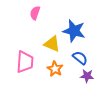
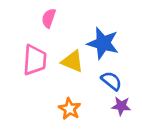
pink trapezoid: (25, 62) -> (35, 60), moved
orange star: (55, 69) -> (70, 109), moved

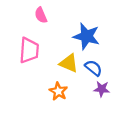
pink semicircle: (49, 18) -> (41, 15), turned -42
yellow triangle: (72, 61) -> (69, 63), moved

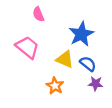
blue star: (86, 36) -> (81, 34), turned 30
pink trapezoid: (29, 50) -> (27, 47), turned -55

